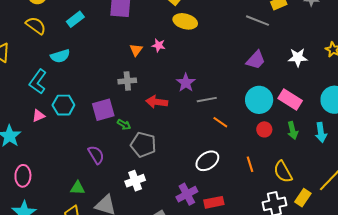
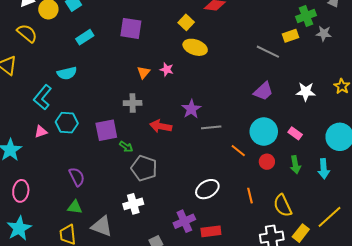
yellow semicircle: (36, 26) -> (27, 33), moved
pink rectangle: (290, 99) -> (295, 133), size x0.6
orange line: (220, 122) -> (238, 151), moved
purple semicircle: (96, 155) -> (77, 177), moved

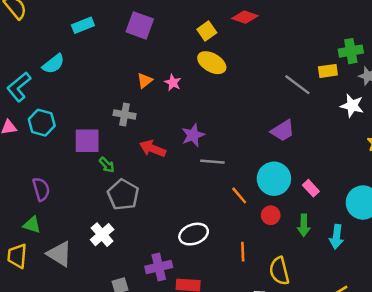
cyan semicircle: (67, 73) -> (53, 64), turned -36
white star: (306, 92) -> (352, 106), moved
white cross: (133, 204) -> (102, 235), turned -36

